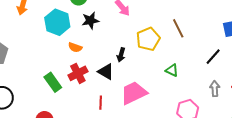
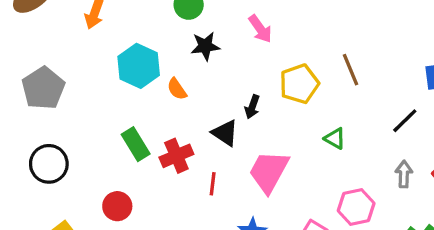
cyan hexagon: (57, 22) -> (139, 66), moved
orange semicircle: (75, 47) -> (177, 89), turned 32
red cross: (78, 73) -> (176, 156), moved
pink trapezoid: (134, 93) -> (269, 172), turned -40

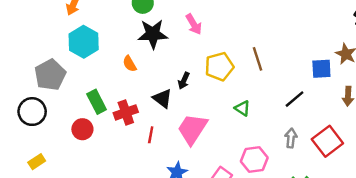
black star: (205, 46) -> (153, 34), size x1.4
cyan hexagon: (139, 66) -> (84, 42), moved
gray pentagon: (43, 88) -> (50, 75), moved
red circle: (117, 206) -> (82, 129), moved

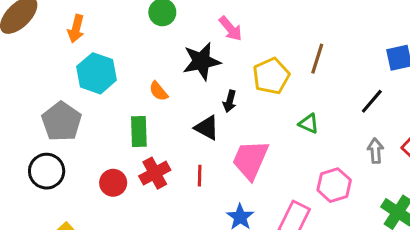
black star: (153, 34) -> (201, 61), moved
brown line: (258, 59) -> (317, 59), turned 45
green rectangle: (97, 102) -> (139, 132), moved, turned 35
red cross: (126, 112) -> (155, 173), moved

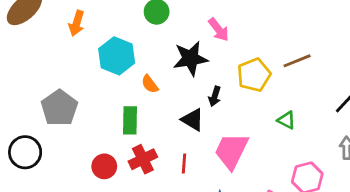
brown line: (317, 59) -> (297, 61), turned 48
cyan hexagon: (97, 73) -> (117, 56), moved
black circle: (47, 171) -> (25, 152), moved

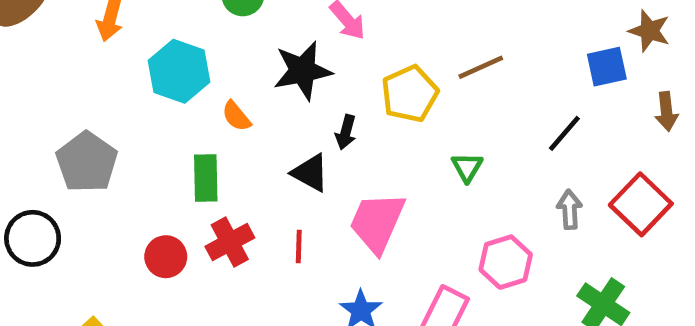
green triangle: (286, 120) -> (467, 167), turned 36

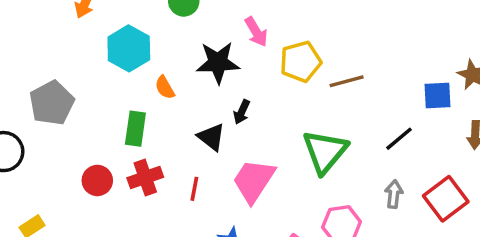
yellow pentagon: (410, 94) -> (301, 62), moved
green triangle: (467, 167) -> (325, 152), size x2.0

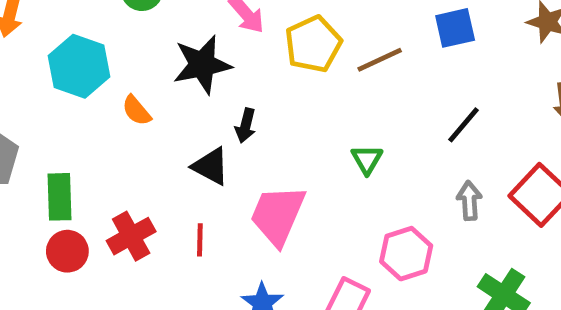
blue square: (437, 96) -> (455, 28), moved
green rectangle: (135, 129) -> (60, 197), moved
green triangle: (325, 152) -> (367, 159), size x0.5

